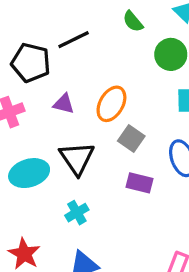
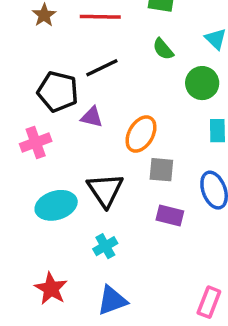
purple triangle: (64, 104) -> (92, 117), moved
gray square: (131, 138) -> (161, 170), turned -30

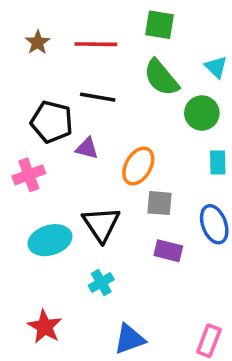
green semicircle: (163, 49) -> (161, 78), size x1.6
black line: (102, 68) -> (98, 97), turned 36
blue triangle: (112, 300) -> (129, 339), moved

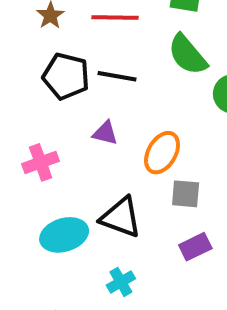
black pentagon: (52, 122) -> (66, 76), moved
black triangle: (101, 224) -> (121, 217), turned -36
purple rectangle: (168, 251) -> (195, 247), turned -40

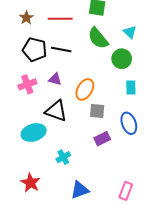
pink cross: (41, 162) -> (27, 84), moved
black triangle: (121, 217) -> (56, 111), moved

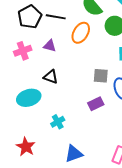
black pentagon: (35, 49) -> (30, 17), turned 30
orange ellipse: (85, 89) -> (81, 33), moved
black triangle: (56, 111) -> (51, 77), size x0.7
gray square: (97, 111) -> (101, 76), moved

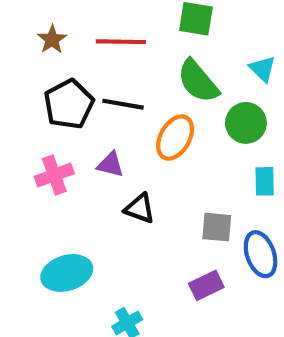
black triangle: (51, 77) -> (140, 208), moved

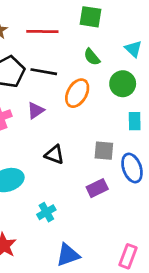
green semicircle: (198, 81) -> (92, 57), size x0.6
purple triangle: (110, 165) -> (36, 110), turned -48
black triangle: (140, 208) -> (54, 155), moved

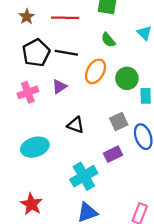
green circle: (123, 84) -> (127, 78), moved
gray square: (104, 151) -> (119, 121), turned -30
cyan cross: (46, 212) -> (84, 176), moved, size x1.6

